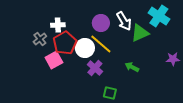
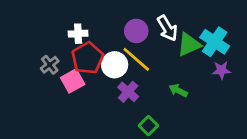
cyan cross: (159, 16) -> (215, 42), moved
gray cross: (40, 39) -> (50, 65), moved
purple star: (173, 59) -> (221, 70), moved
green square: (110, 93) -> (148, 126), turned 32

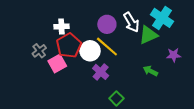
cyan cross: (215, 42) -> (162, 18), moved
green arrow: (178, 90) -> (150, 71), moved

